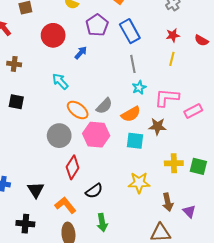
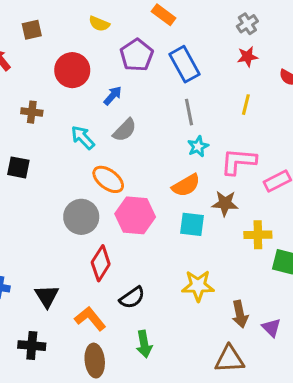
red star: (173, 35) -> (247, 57), moved
brown cross: (14, 64) -> (32, 112), moved
gray semicircle: (104, 106) -> (125, 130), moved
yellow cross: (174, 163) -> (258, 235), moved

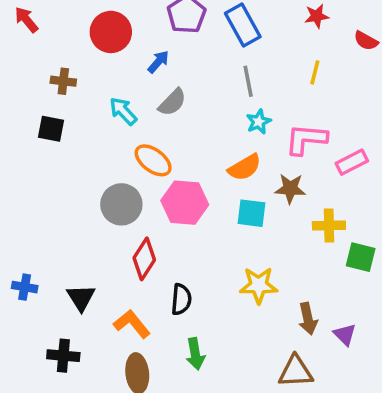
black square: (18, 167) -> (51, 129), moved
black semicircle: (132, 298) -> (181, 299), turned -50

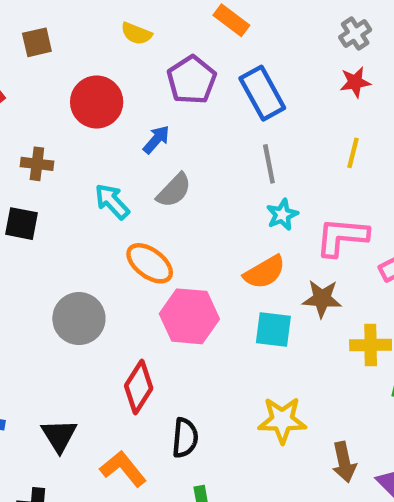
gray circle: (121, 204) -> (79, 319), moved

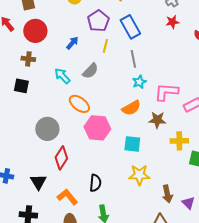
red circle: (97, 102) -> (35, 31), moved
blue arrow: (156, 140) -> (72, 43), moved
yellow line: (353, 153) -> (105, 46), moved
cyan square: (273, 330) -> (132, 144), moved
red diamond: (139, 387) -> (61, 158), moved

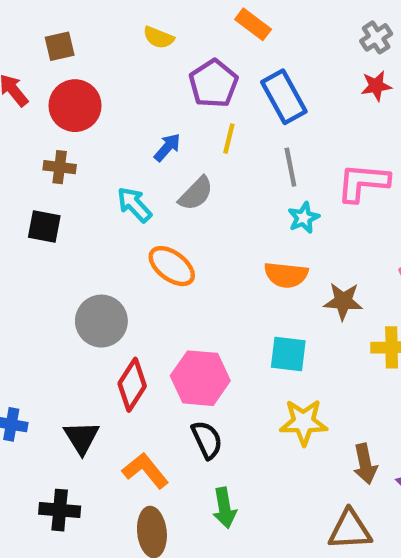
blue arrow: (72, 43) -> (167, 147), moved
pink L-shape: (166, 92) -> (363, 183), moved
orange semicircle: (131, 108) -> (286, 275), turned 36
pink hexagon: (97, 128) -> (200, 378), moved
black semicircle: (95, 183) -> (207, 440), turned -30

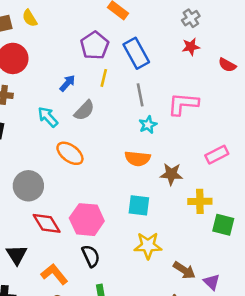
yellow semicircle: (159, 37) -> (30, 18), moved, turned 36
red diamond: (132, 385) -> (47, 223), turned -64
brown arrow: (365, 464) -> (184, 270), turned -45

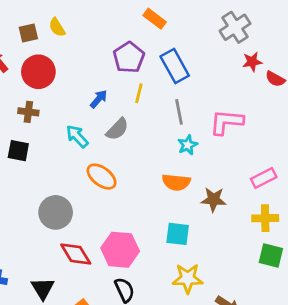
gray cross: (191, 18) -> (235, 27), size x1.5
red star: (191, 47) -> (252, 62), moved
yellow cross: (200, 201) -> (265, 218), moved

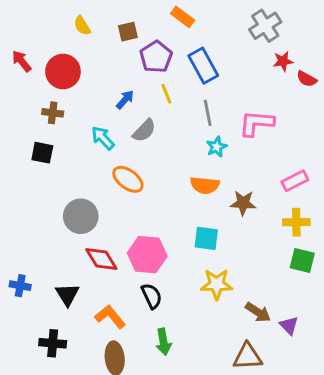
brown square: (28, 33) -> (128, 32), moved
yellow line: (139, 93) -> (166, 94), turned -36

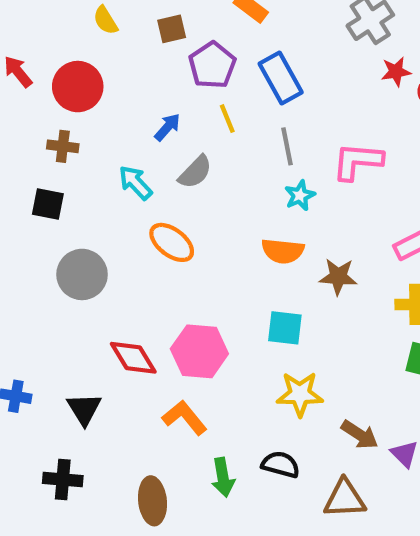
gray circle: (81, 216) -> (82, 274), moved
black semicircle: (152, 296) -> (281, 465), moved, turned -50
orange L-shape: (110, 317) -> (185, 418), moved

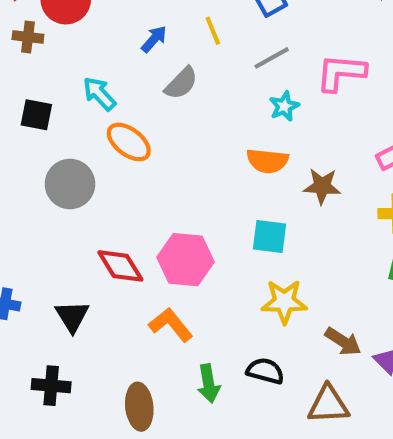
brown cross: (63, 146) -> (28, 37), moved
gray line: (287, 146) -> (272, 58), turned 72
cyan arrow: (135, 183) -> (99, 94), moved
orange ellipse: (172, 242) -> (129, 142), moved

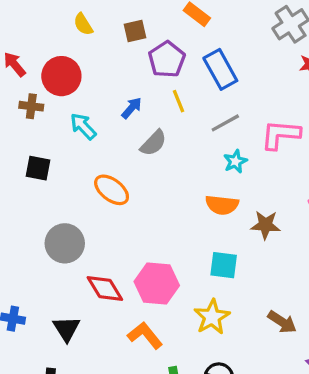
cyan arrow: (99, 94) -> (83, 126), moved
gray circle: (70, 184) -> (65, 243), moved
yellow star: (284, 302) -> (212, 317), moved, turned -30
brown arrow: (343, 342) -> (282, 322), moved

